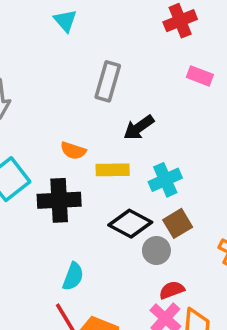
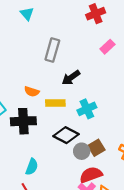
pink rectangle: (200, 76) -> (107, 47), turned -64
brown square: (178, 223) -> (96, 148), moved
red semicircle: (172, 290) -> (91, 175), size x1.5

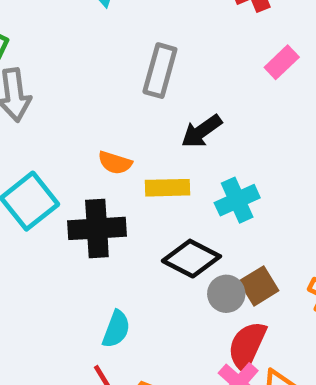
red semicircle: (91, 175) -> (247, 346), turned -45

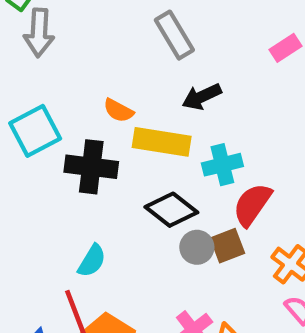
gray rectangle: (160, 71) -> (174, 35), turned -57
yellow rectangle: (167, 188) -> (162, 142), size x1.4
red semicircle: (247, 346) -> (252, 205), moved

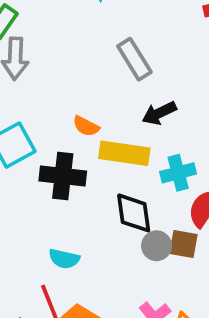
black diamond: (171, 210) -> (134, 213), turned 45
brown square: (227, 246) -> (183, 244), turned 32
cyan semicircle: (92, 261) -> (64, 259), turned 72

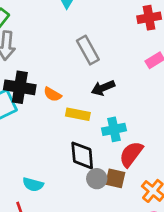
yellow rectangle: (124, 153) -> (78, 114), size x0.7
black cross: (63, 176) -> (20, 87), moved

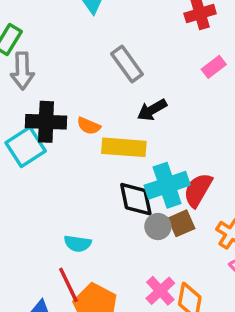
yellow rectangle: (78, 114) -> (124, 147), size x1.4
cyan cross: (114, 129) -> (167, 185), moved, size x1.4
brown square: (115, 178) -> (181, 223), turned -30

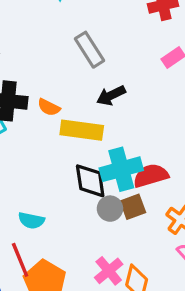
red semicircle: (198, 190) -> (151, 176), turned 40

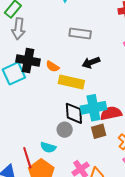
gray rectangle: (89, 50) -> (80, 34), turned -55
gray circle: (110, 209) -> (65, 130), moved
cyan semicircle: (31, 220) -> (48, 147), moved

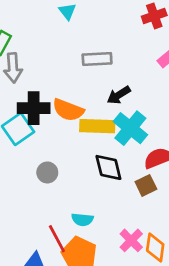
orange semicircle: (53, 66) -> (68, 110), size x1.6
cyan cross: (93, 108) -> (130, 128), moved, turned -30
gray circle: (65, 130) -> (47, 172), moved

